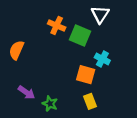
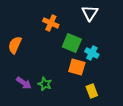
green square: (80, 36) -> (72, 43), moved
yellow rectangle: (90, 101) -> (92, 91), moved
green star: (50, 104) -> (45, 84), moved

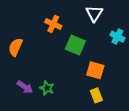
cyan cross: (92, 53) -> (117, 37), moved
orange square: (77, 67) -> (95, 70), moved

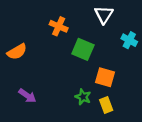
orange semicircle: (15, 47) -> (17, 52), turned -144
green star: (47, 88) -> (83, 97), moved

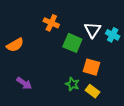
white triangle: (104, 15) -> (93, 30), moved
yellow rectangle: (106, 105) -> (93, 91), turned -32

